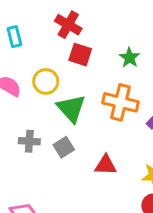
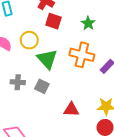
gray square: (64, 147) -> (42, 86), turned -32
red triangle: (106, 165) -> (71, 110), moved

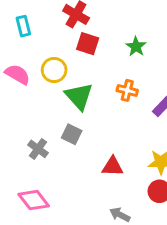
orange cross: (82, 55) -> (127, 90), size x0.6
gray cross: (18, 82) -> (38, 149), moved, turned 32

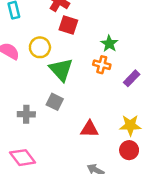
green star: (136, 47) -> (109, 44), moved
gray cross: (38, 149) -> (26, 114), turned -35

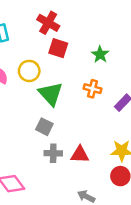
green star: (109, 44) -> (100, 54), moved
gray cross: (26, 114) -> (53, 153), moved

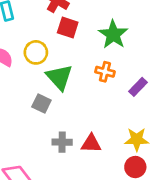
green star: (100, 54) -> (113, 34), size x1.5
gray square: (44, 127) -> (41, 104), moved

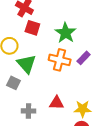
orange cross: (105, 72) -> (60, 60), size x1.5
purple rectangle: (138, 87) -> (84, 58), moved
red triangle: (91, 144) -> (57, 103), moved

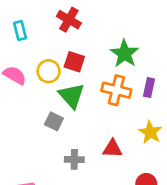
red square: (32, 28) -> (74, 62), moved
purple rectangle: (84, 58) -> (149, 88), turned -32
yellow star: (83, 109) -> (150, 132), moved, turned 30

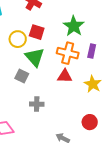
red triangle: (112, 149) -> (65, 76), moved

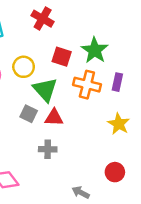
red square: (37, 32) -> (62, 57), moved
red triangle: (65, 76) -> (54, 118), moved

